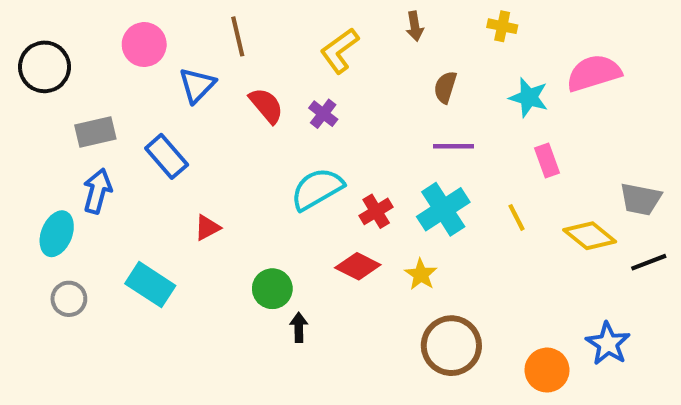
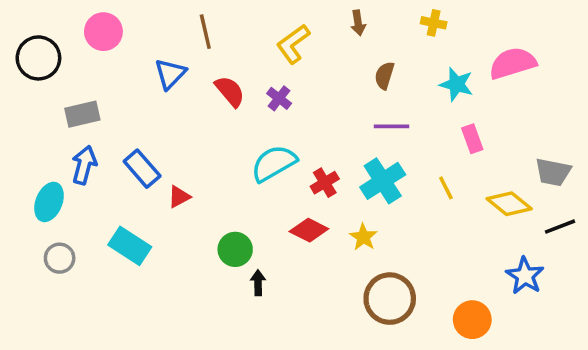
pink circle: (144, 45) -> (103, 32), moved
blue rectangle: (167, 156) -> (142, 169), moved
blue star: (608, 344) -> (525, 276), moved

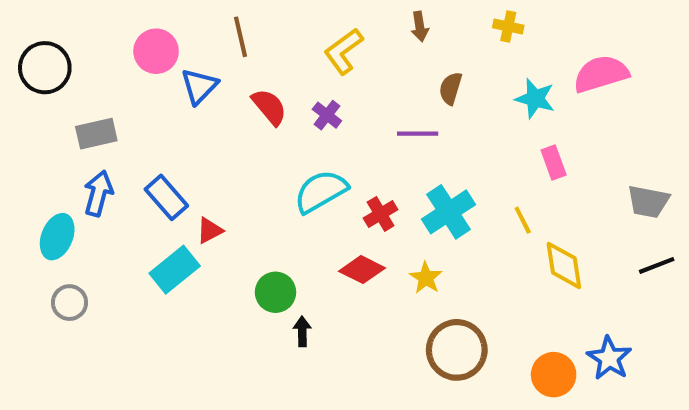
pink circle: (103, 32) -> (156, 51), moved
purple line: (391, 126) -> (418, 134), moved
yellow diamond: (509, 204) -> (564, 265), moved, turned 42
cyan rectangle: (130, 246) -> (175, 270), moved, turned -72
blue star: (525, 276) -> (609, 358), moved

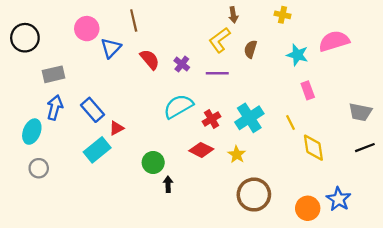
yellow L-shape: (343, 51) -> (220, 40), moved
purple line: (418, 134) -> (217, 73), moved

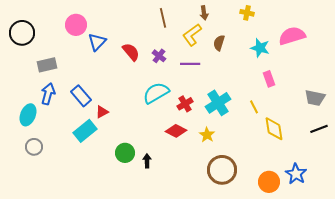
brown line: (134, 21) -> (163, 18), moved
green circle: (153, 162) -> (125, 153), moved

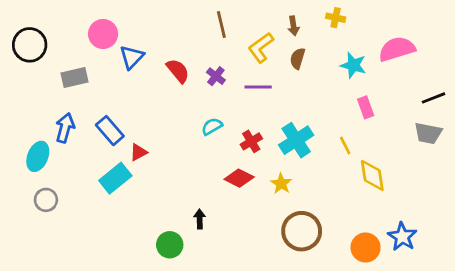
brown arrow: (204, 13) -> (293, 26), moved
gray rectangle: (47, 65) -> (74, 77), moved
cyan semicircle: (156, 93) -> (212, 126), size x0.6
black line: (319, 129) -> (434, 98), moved
green circle: (125, 153) -> (170, 245), moved

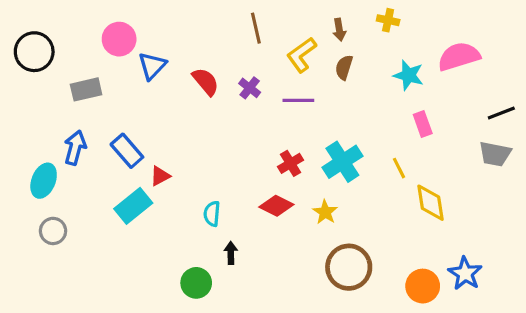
cyan semicircle: (212, 126) -> (212, 214), moved, turned -55

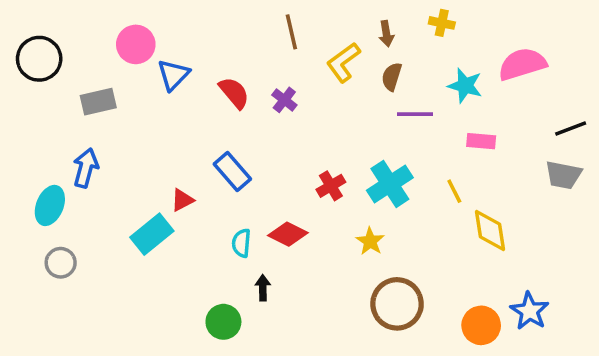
purple line: (298, 100) -> (415, 114), moved
pink rectangle: (423, 124) -> (481, 141), turned -65
blue rectangle: (127, 151) -> (232, 171), moved
red diamond: (276, 206) -> (288, 234), moved

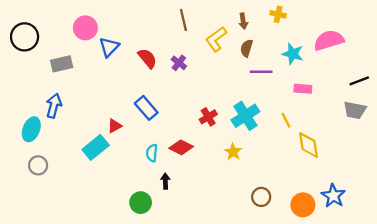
brown circle: (397, 304) -> (261, 197), moved, size x0.6

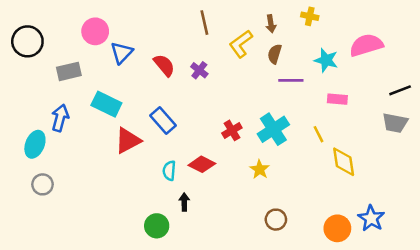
red triangle: (115, 126) -> (128, 140), size x1.6
cyan rectangle: (96, 147) -> (106, 104), moved, turned 65
brown circle: (261, 197) -> (276, 220), moved

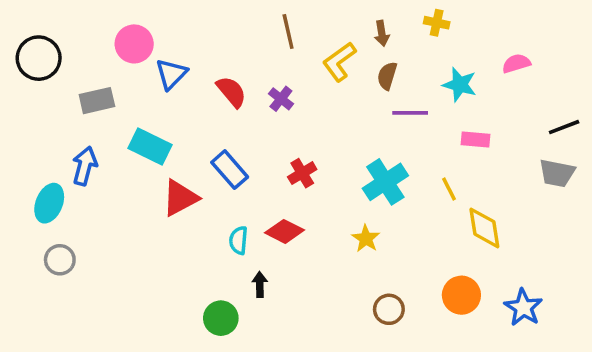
pink semicircle: (366, 45) -> (516, 63), size x0.6
red cross: (232, 130) -> (302, 173), moved
orange circle: (337, 228) -> (461, 295), moved

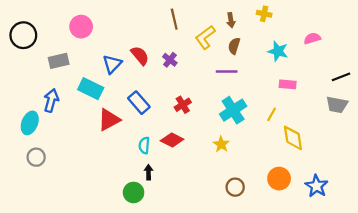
blue triangle: (171, 74) -> (112, 64), moved
purple line: (410, 113) -> (227, 72), moved
yellow line: (449, 189) -> (272, 114), turned 56
black arrow: (260, 285) -> (149, 172), moved

